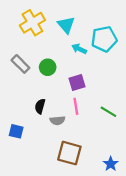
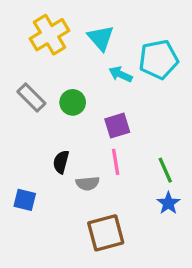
green line: (108, 112) -> (165, 170), turned 35
brown square: (69, 153) -> (106, 233), turned -30
blue star: (111, 164) -> (168, 203), moved

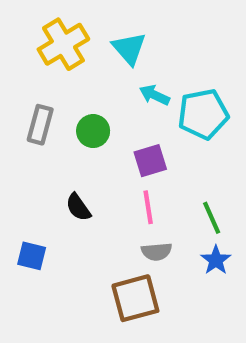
cyan pentagon: (159, 59) -> (203, 114), moved
gray rectangle: (31, 97) -> (40, 125), turned 60
black semicircle: (61, 162) -> (78, 207), turned -50
gray semicircle: (88, 183) -> (157, 252), moved

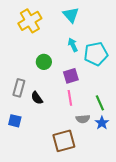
cyan triangle: (129, 48) -> (71, 15), moved
cyan arrow: (154, 95) -> (73, 45), turned 40
gray rectangle: (40, 125) -> (19, 88), moved
gray semicircle: (157, 252) -> (83, 119), moved

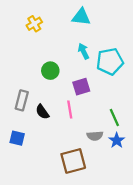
cyan triangle: (71, 15) -> (81, 17), turned -42
yellow cross: (30, 21) -> (34, 24), size x0.6
pink line: (70, 98) -> (70, 110), moved

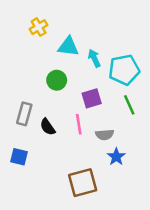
cyan triangle: (81, 17) -> (68, 46), moved
green line: (114, 118) -> (129, 105), moved
gray semicircle: (95, 136) -> (105, 135), moved
blue star: (117, 140) -> (116, 157), moved

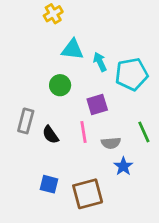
yellow cross: (39, 27) -> (53, 14), moved
green line: (129, 105) -> (144, 132), moved
blue square: (19, 157) -> (49, 184), moved

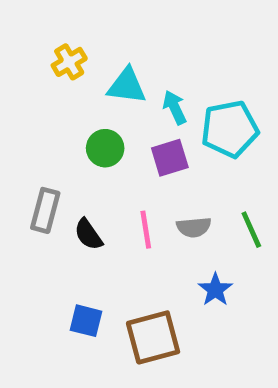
yellow cross: (53, 14) -> (69, 62), moved
purple square: (97, 104) -> (170, 158), moved
gray semicircle: (111, 143) -> (194, 227), moved

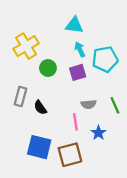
yellow cross: (69, 62) -> (26, 46), moved, size x1.6
cyan triangle: (127, 86) -> (74, 25), moved
pink line: (146, 230) -> (75, 122), moved
blue square: (86, 321) -> (39, 147), size x1.6

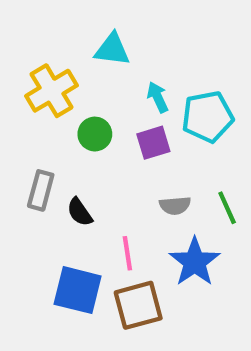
cyan triangle: (74, 25) -> (112, 50), moved
pink line: (75, 122) -> (127, 253), moved
blue star: (98, 133) -> (195, 262), size x1.6

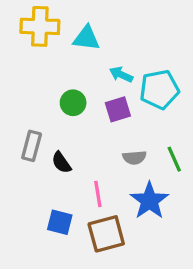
yellow cross: (52, 91) -> (40, 26), moved, turned 33
cyan arrow: (158, 97) -> (121, 75), turned -40
blue square: (78, 290) -> (60, 222), size x0.7

